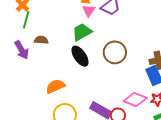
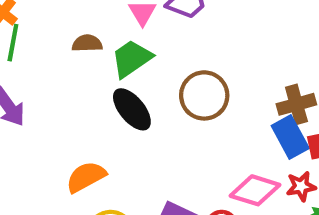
brown semicircle: (41, 40) -> (87, 43), moved

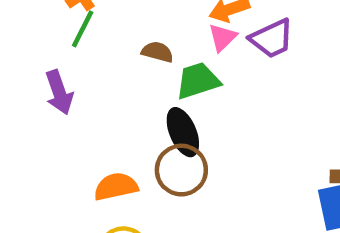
brown circle: (204, 95) -> (181, 170), moved

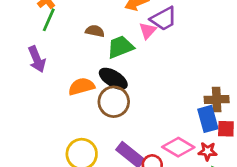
pink triangle: (223, 37) -> (148, 31), moved
black ellipse: (183, 132) -> (113, 79), turned -32
orange semicircle: (116, 187) -> (81, 86), moved

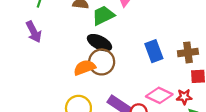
orange semicircle: (81, 86) -> (85, 67), moved
blue rectangle: (208, 119) -> (154, 51), moved

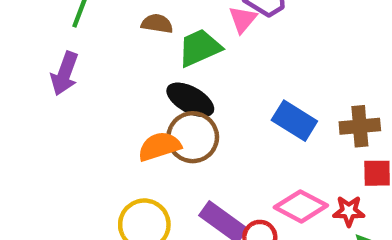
purple arrow: (34, 32) -> (65, 74), turned 45
blue rectangle: (154, 51) -> (294, 121), turned -40

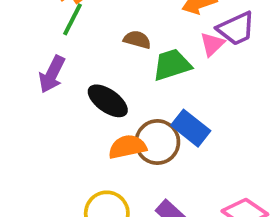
black ellipse: (190, 100) -> (108, 101), moved
blue rectangle: (294, 121) -> (191, 128), moved

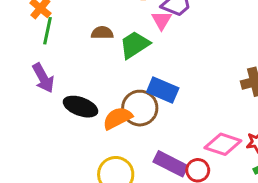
purple arrow: (52, 74) -> (43, 78), turned -40
black ellipse: (108, 101) -> (80, 107), moved

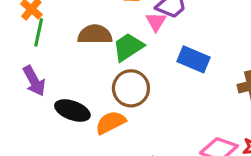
brown semicircle: (102, 33) -> (95, 35), size x1.5
blue rectangle: (163, 90) -> (194, 59), moved
brown circle: (140, 108) -> (131, 88), moved

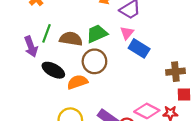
pink triangle: (156, 22) -> (127, 33), moved
green line: (39, 32) -> (47, 33), moved
brown semicircle: (95, 35) -> (71, 39), moved

